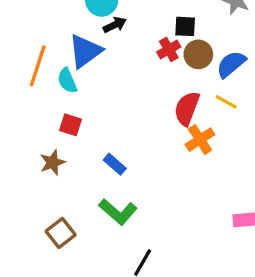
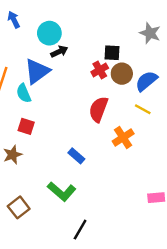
red semicircle: (187, 108) -> (98, 109), moved
blue rectangle: (115, 164) -> (76, 156), moved

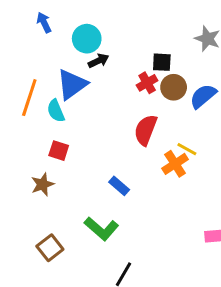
yellow line: (143, 109) -> (187, 149), moved

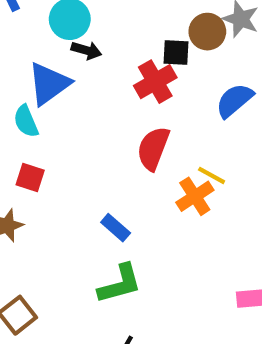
black arrow: (98, 61) -> (86, 50), turned 42
red cross: (147, 83) -> (155, 82), size x1.4
brown circle: (174, 87) -> (207, 32), moved
green L-shape: (101, 229) -> (120, 284), moved, turned -56

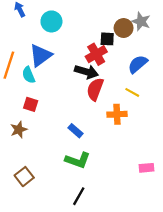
black arrow: (86, 50) -> (86, 72), moved, size x1.5
yellow line: (212, 175) -> (132, 92), moved
orange cross: (195, 196) -> (117, 114), turned 30
green L-shape: (120, 284) -> (78, 160), turned 35

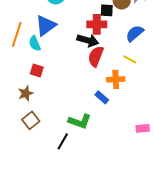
red cross: (96, 54) -> (97, 24), turned 30
blue rectangle: (75, 131) -> (102, 97), moved
brown square: (24, 177) -> (31, 120), moved
black line: (79, 196) -> (63, 141), moved

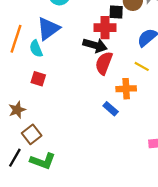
brown star: (26, 93) -> (17, 110), moved
green L-shape: (80, 121) -> (43, 161), moved
black line: (63, 141) -> (15, 158), moved

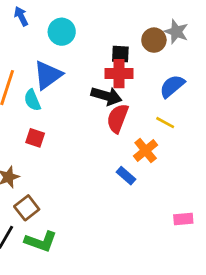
black square: (116, 12) -> (120, 54), moved
orange cross: (126, 89) -> (146, 150), turned -36

